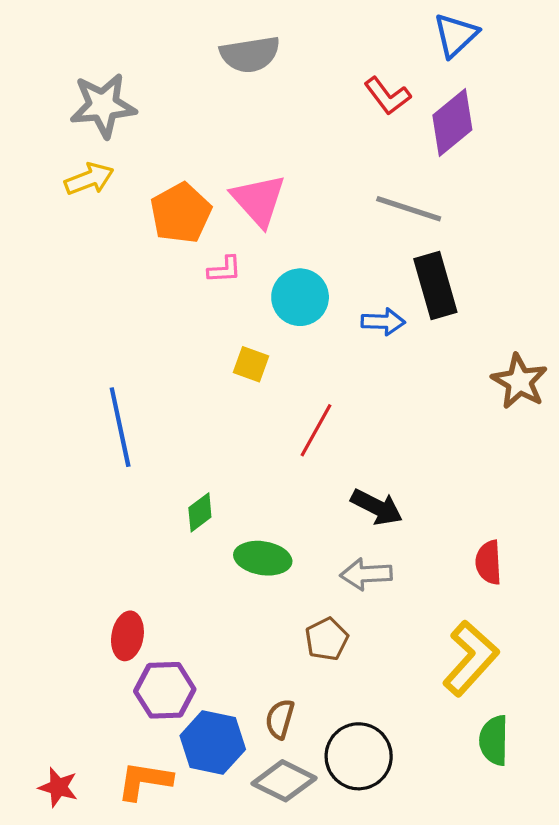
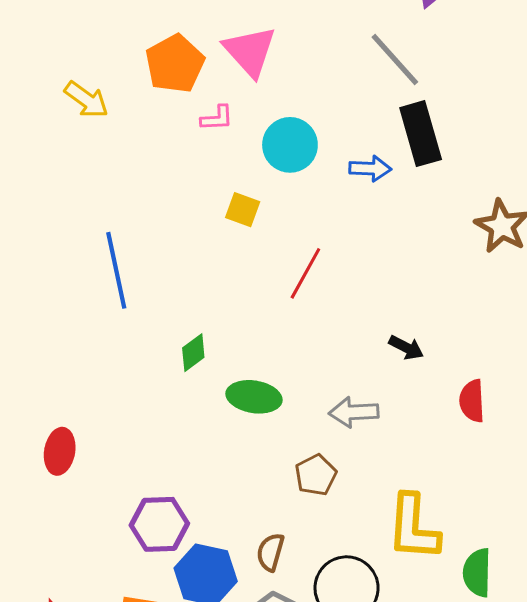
yellow arrow: (89, 179) -> (86, 100), moved, turned 57
gray line: (409, 209) -> (395, 60), turned 30
black arrow: (377, 507) -> (406, 347), moved, size x0.7
red ellipse: (127, 636) -> (60, 451), moved
yellow L-shape: (470, 658) -> (413, 527), moved, turned 142

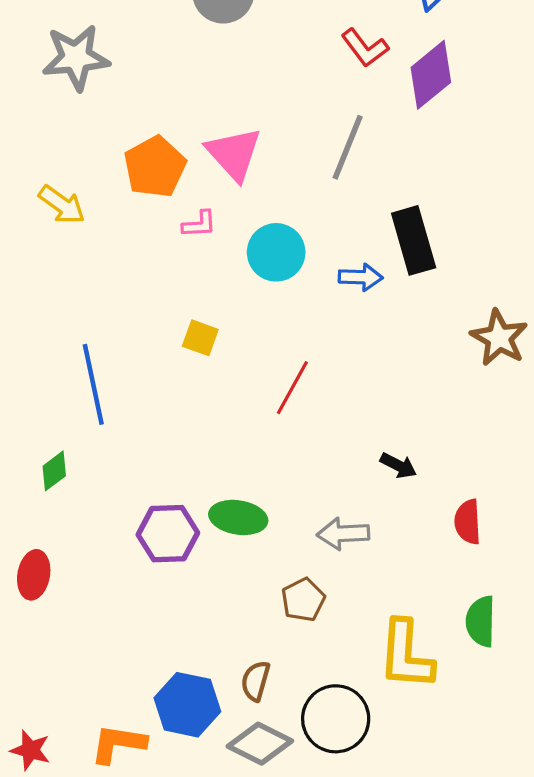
gray line: (395, 60) -> (348, 147), moved, turned 64
yellow square: (243, 210) -> (200, 338), moved
green diamond: (193, 353) -> (54, 471), moved
purple hexagon: (159, 524) -> (168, 534), moved
green semicircle: (477, 573) -> (481, 621), moved

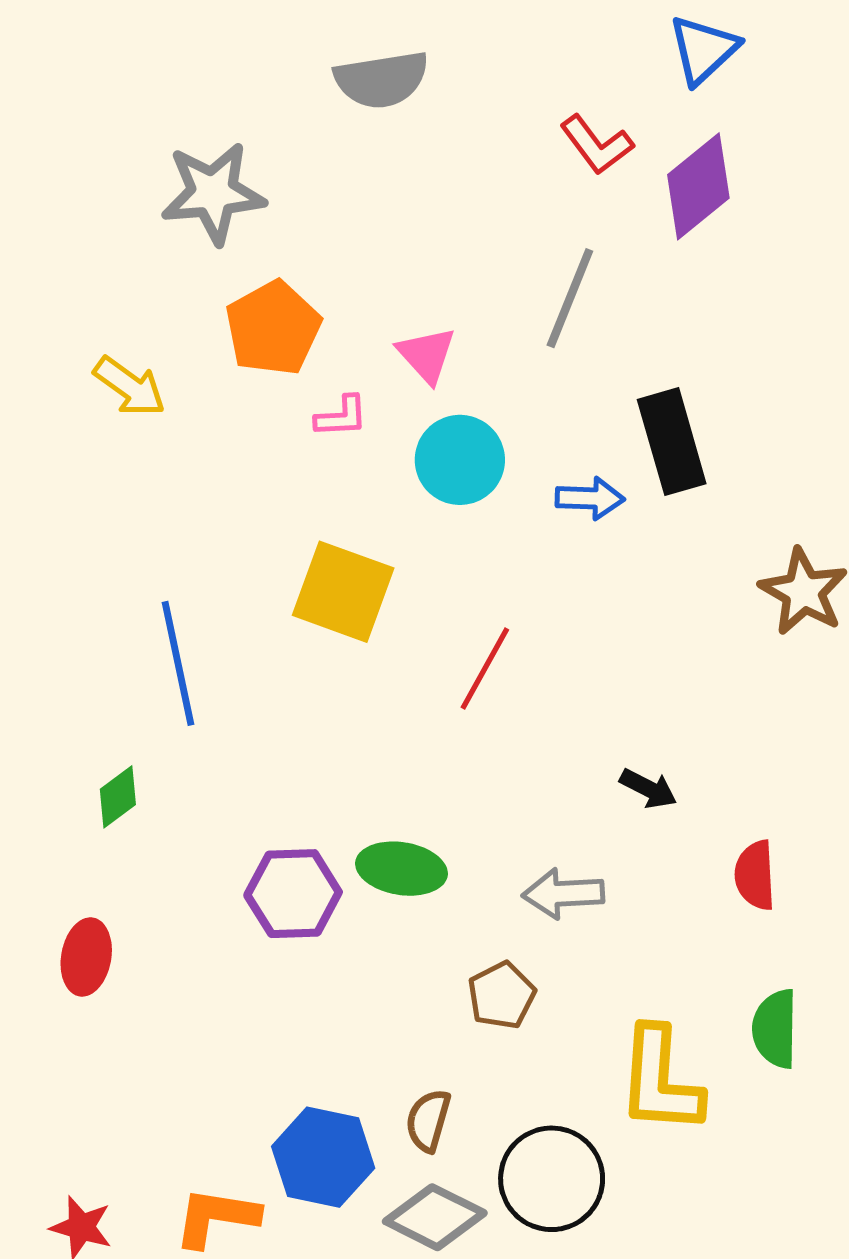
gray star: (76, 58) -> (213, 193), moved
pink triangle: (234, 154) -> (427, 355), moved, size x0.7
yellow square: (200, 338) -> (343, 592), size x1.8

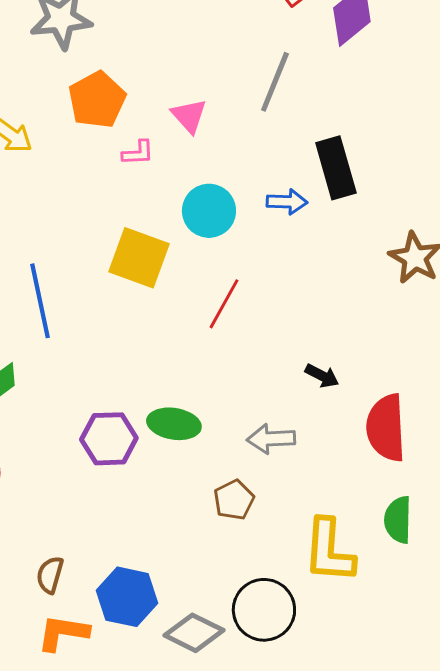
cyan circle: (460, 460) -> (209, 211), moved
red semicircle: (755, 875) -> (386, 428), size x1.6
brown semicircle: (428, 1120) -> (50, 575), moved

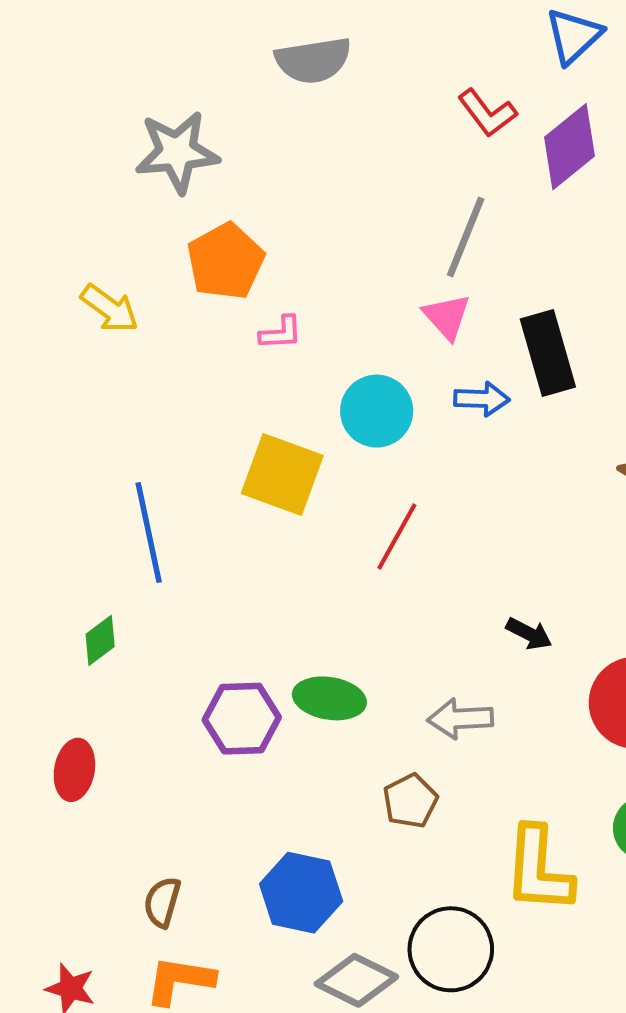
pink triangle: (189, 116) -> (447, 317), moved
blue hexagon: (127, 597) -> (301, 893), moved

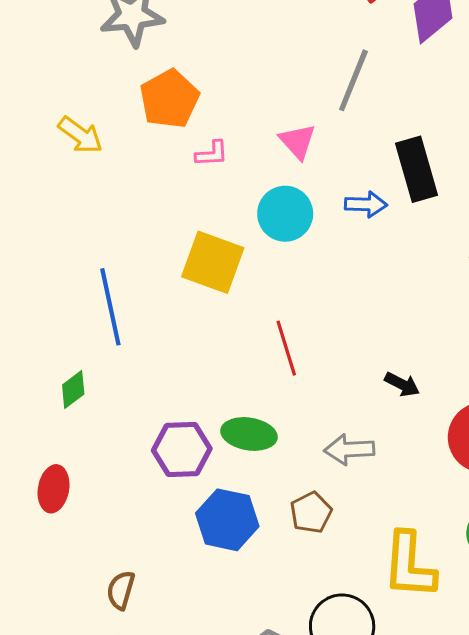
pink triangle: (447, 317) -> (298, 141), moved
red line: (397, 537) -> (286, 348), moved, turned -46
blue hexagon: (301, 893) -> (227, 520), moved

